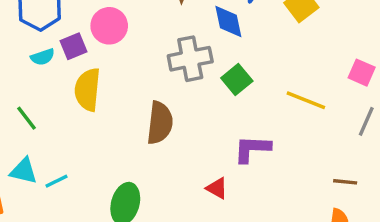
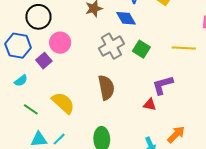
cyan semicircle: (43, 57) -> (21, 81), moved
yellow semicircle: (88, 90) -> (63, 103), moved, turned 145
red triangle: (217, 188) -> (150, 105), moved

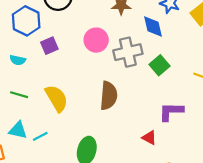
pink circle: (60, 43) -> (96, 40), moved
cyan semicircle: (21, 81) -> (18, 60), turned 32
red triangle: (150, 105) -> (149, 138), moved
green line: (31, 109) -> (19, 95), turned -35

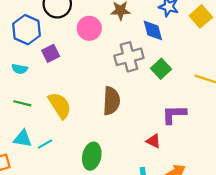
pink circle: (96, 40) -> (89, 28), moved

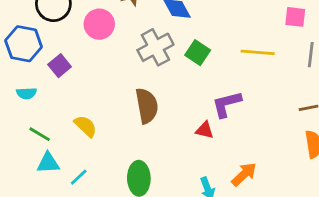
green line: (22, 103) -> (40, 134), turned 30
yellow semicircle: (60, 105) -> (86, 126), size x0.7
cyan triangle: (23, 139) -> (48, 163), moved
red triangle: (153, 141) -> (205, 130), moved

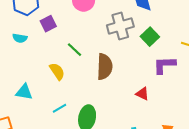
purple L-shape: (227, 104) -> (164, 65), moved
green line: (40, 134) -> (74, 50), moved
cyan line: (79, 177) -> (60, 108), moved

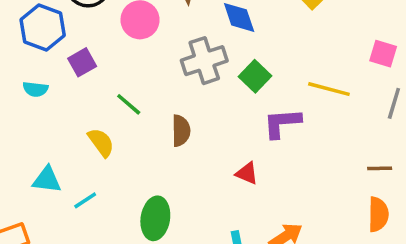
brown semicircle: (105, 67) -> (181, 131), size x0.7
cyan line: (60, 108) -> (85, 200), moved

